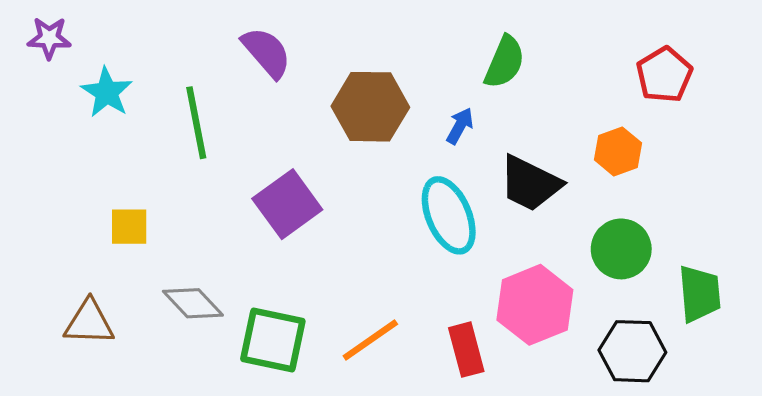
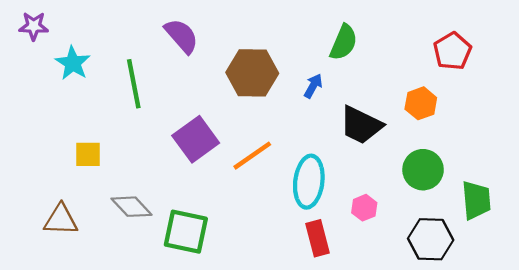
cyan ellipse: (449, 215) -> (309, 182), moved, turned 30
pink hexagon: (535, 305) -> (364, 208), size x0.5
orange line: (370, 340) -> (252, 156), moved

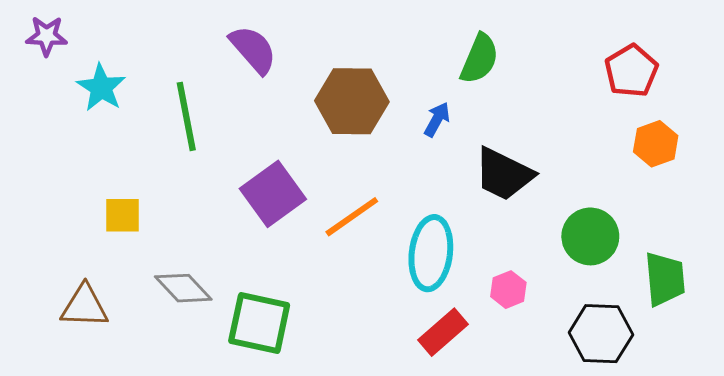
orange hexagon: (421, 103) -> (656, 144), moved
red rectangle: (318, 238) -> (443, 332), turned 64

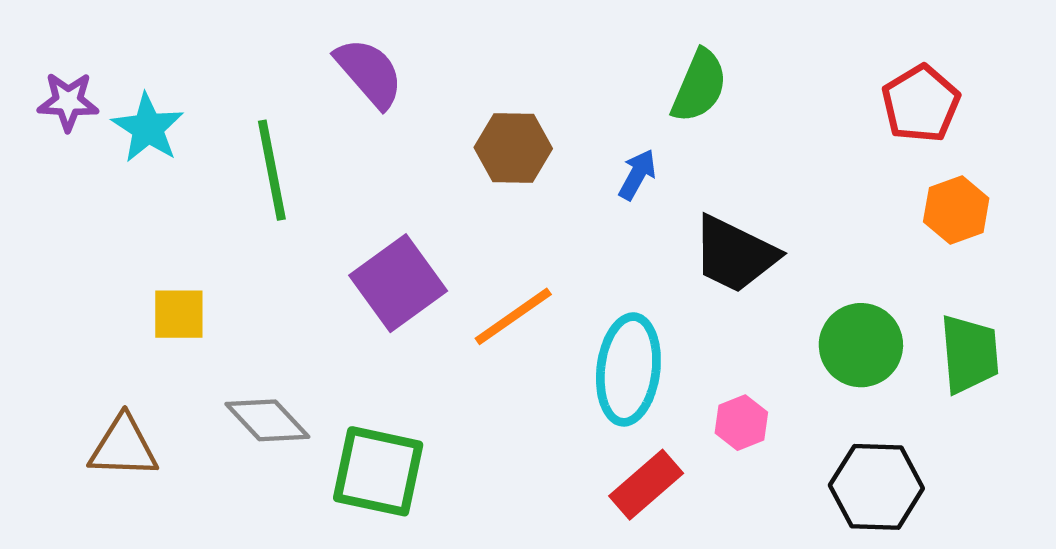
purple star: (47, 36) -> (68, 101), moved
brown hexagon: (352, 101) -> (513, 148), size x0.7
green trapezoid: (665, 279) -> (969, 354), moved

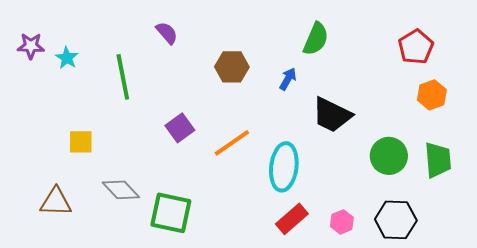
purple semicircle: (369, 73) -> (167, 33), size x0.7
cyan star: (148, 128) -> (67, 58), size x0.7
purple square: (398, 283) -> (180, 128), size x0.7
pink hexagon: (741, 423) -> (342, 222), moved

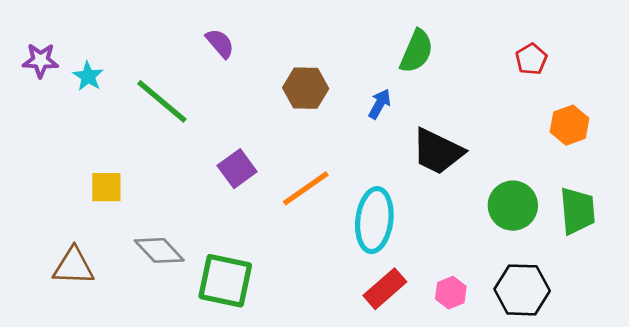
red pentagon: (416, 47) -> (531, 59), moved, size x0.7
green line: (123, 77) -> (162, 101), turned -39

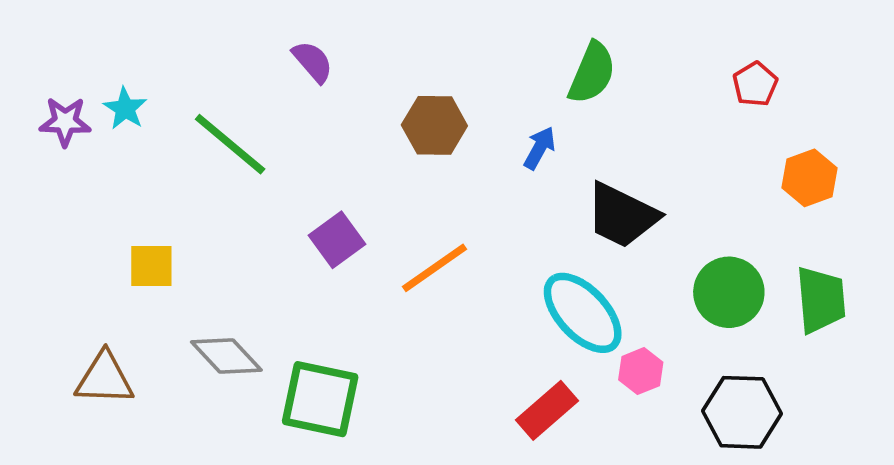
purple star: (41, 60) -> (65, 122), moved
cyan ellipse: (374, 220) -> (583, 313), moved, turned -50
pink hexagon: (451, 293) -> (641, 371), moved

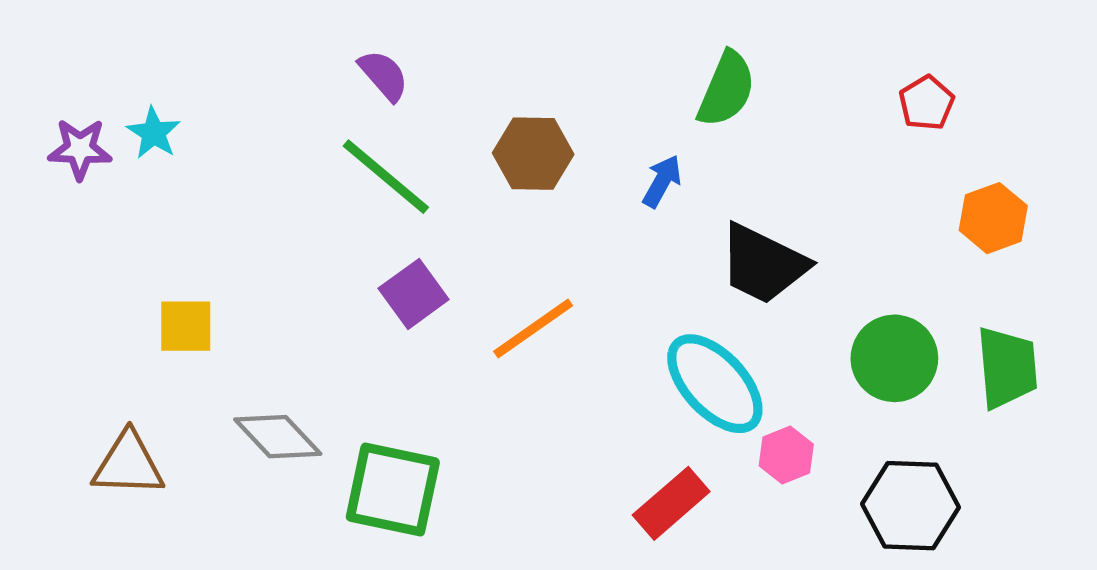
green line: (230, 144) -> (386, 177), moved

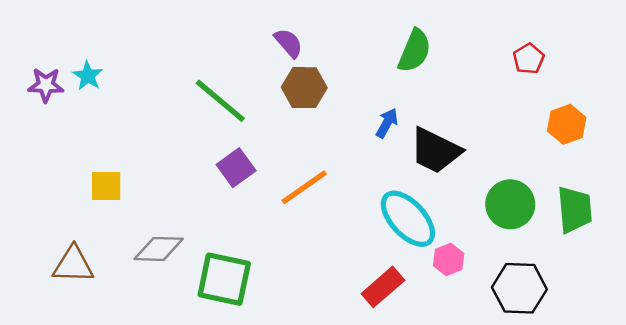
purple semicircle: (384, 75) -> (289, 43), moved
blue arrow: (662, 181) -> (387, 123), moved
gray diamond: (278, 437) -> (159, 249), turned -45

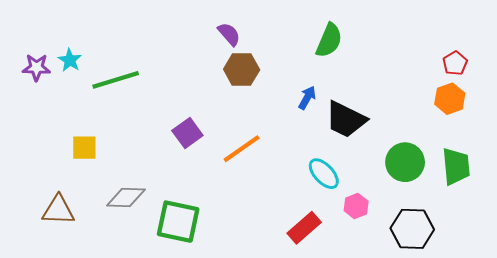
red pentagon: (529, 59) -> (455, 63), moved
green line: (220, 101) -> (116, 80), moved, turned -57
cyan ellipse: (408, 219) -> (324, 174), size x0.7

